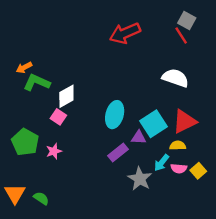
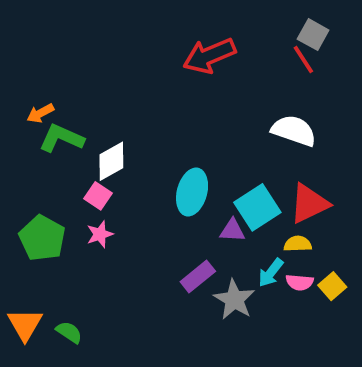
pink star: (54, 151) -> (100, 234), moved
purple rectangle: (118, 152) -> (198, 277), moved

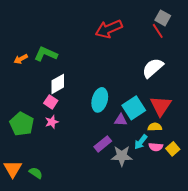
white semicircle: (294, 131) -> (153, 68), turned -60
green L-shape: (61, 138) -> (46, 54), moved
red triangle: (309, 204) -> (161, 106), turned -30
gray star: (234, 300) -> (122, 156), turned -30

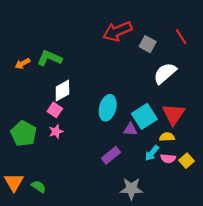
gray square: (163, 18) -> (148, 44), moved
red line: (158, 31) -> (181, 37), moved
gray star: (122, 156) -> (131, 189), moved

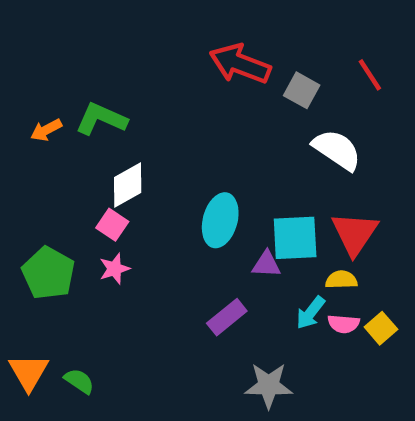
red arrow: (117, 31) -> (240, 64), turned 44
white semicircle: (165, 73) -> (337, 150), turned 75
cyan square: (144, 116) -> (295, 238), turned 30

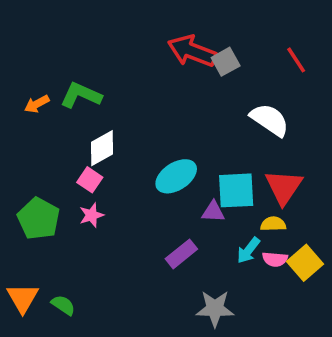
gray square: (302, 90) -> (226, 62), moved, turned 32
cyan ellipse: (220, 220) -> (176, 176), turned 42
yellow square: (381, 328) -> (305, 263), size x1.4

